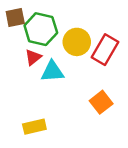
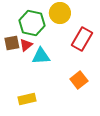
brown square: (15, 18) -> (12, 43), moved
yellow circle: (77, 42) -> (60, 13), moved

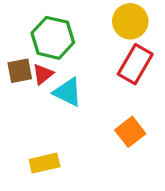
yellow circle: (60, 13) -> (130, 21), moved
cyan triangle: (41, 56) -> (68, 92), turned 30

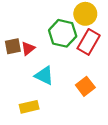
green hexagon: (53, 38) -> (63, 33), moved
cyan triangle: (68, 92) -> (44, 75), moved

